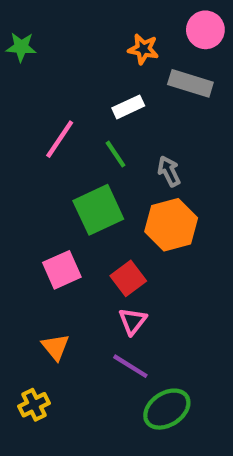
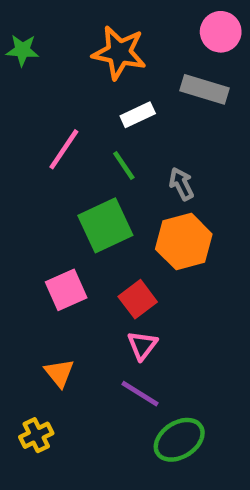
orange star: (143, 49) -> (119, 53), moved, size x1.6

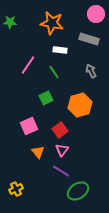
white rectangle: (138, 115) -> (60, 50), turned 32
gray arrow: (181, 184) -> (91, 71), moved
green square: (105, 225) -> (46, 98), size x0.6
orange triangle: (59, 373) -> (38, 152), moved

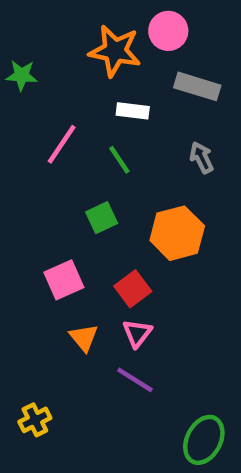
pink circle: (96, 14) -> (168, 31), moved
green star: (10, 22) -> (22, 75), moved
green ellipse: (78, 191) -> (204, 440), moved, turned -30

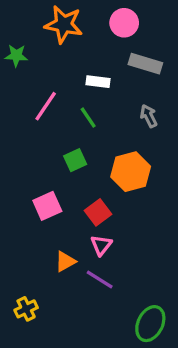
orange star: (115, 51) -> (64, 24), moved
orange triangle: (84, 338) -> (65, 261), moved, turned 40

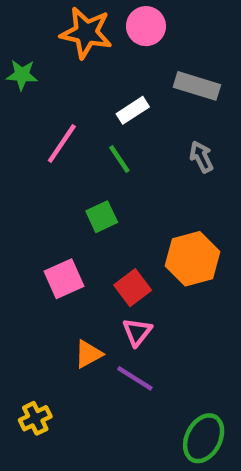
pink circle: (124, 23) -> (146, 26), moved
white rectangle: (98, 82) -> (133, 110), turned -40
orange hexagon: (131, 172) -> (193, 259), moved

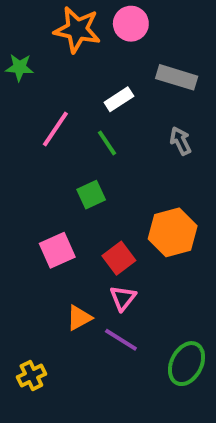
green ellipse: (204, 438) -> (187, 364), moved

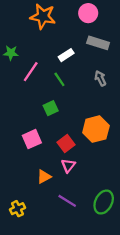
pink circle: (131, 24) -> (88, 13), moved
green star: (20, 67) -> (11, 53), moved
purple line: (121, 340) -> (67, 201), moved

